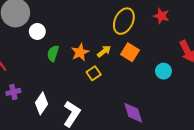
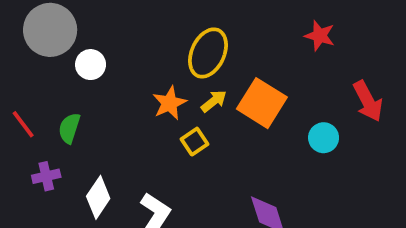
yellow ellipse: (124, 21) -> (208, 53), moved
orange square: (130, 52) -> (262, 103), size x1.4
green semicircle: (53, 53) -> (69, 128), moved

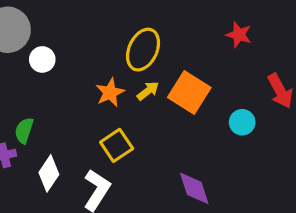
green semicircle: (69, 128) -> (24, 131), moved
yellow square: (195, 142) -> (117, 145), moved, size x1.4

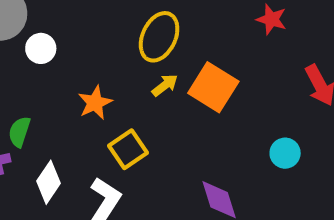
orange star: (110, 93) -> (95, 103), moved
cyan circle: (242, 122) -> (285, 153), moved

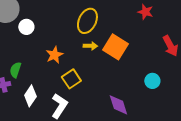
yellow arrow: (165, 85) -> (90, 46), turned 40

